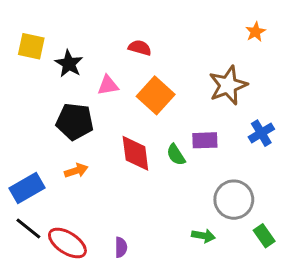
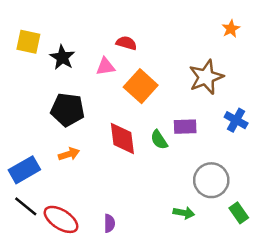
pink triangle: (108, 85) -> (105, 67), moved
blue cross: (261, 133) -> (236, 120), turned -30

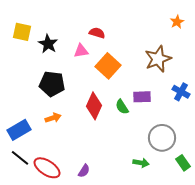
red diamond: (122, 138) -> (94, 106), turned 32
purple semicircle: (109, 223) -> (84, 171), turned 32

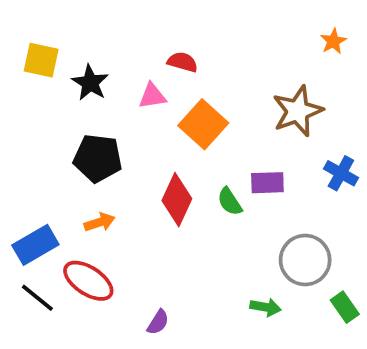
red ellipse: (47, 168) -> (88, 281), moved

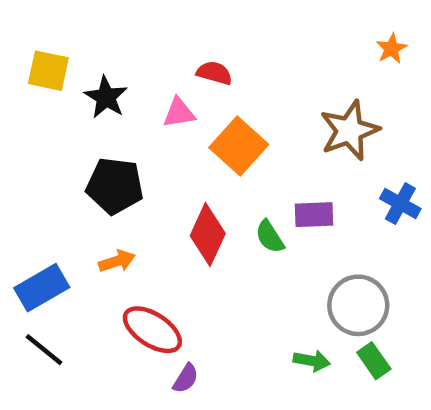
red ellipse: (88, 281) -> (152, 330), moved
green rectangle: (345, 307) -> (374, 361), moved

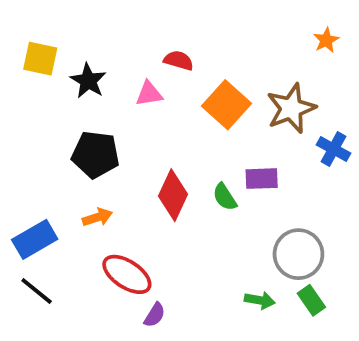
orange square: (239, 146) -> (227, 105), moved
blue cross: (400, 204) -> (334, 149), moved

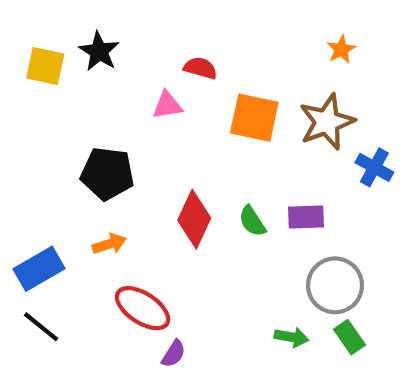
orange star: (326, 40) -> (341, 49), moved
black star: (88, 81) -> (99, 51), moved
orange square: (227, 105) -> (254, 118), turned -30
purple rectangle: (262, 179) -> (306, 217), moved

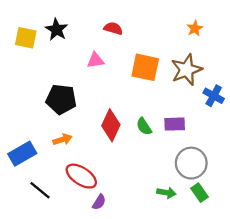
red semicircle: (200, 68) -> (113, 28), moved
black line: (41, 327) -> (40, 190), moved

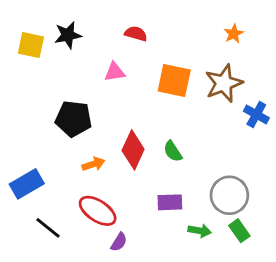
black star: (57, 30) -> (68, 35), turned 30
purple rectangle: (175, 124) -> (170, 202), moved
orange arrow: (62, 139) -> (93, 164), moved

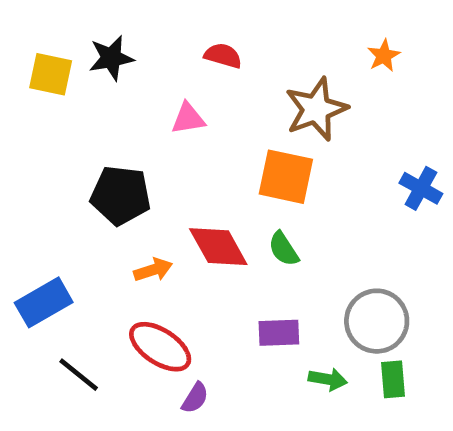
orange square: (174, 80) -> (286, 177), moved
brown star: (224, 83) -> (316, 109), moved
red diamond: (133, 150) -> (218, 247), turned -54
green rectangle: (239, 231) -> (393, 379), turned 30

